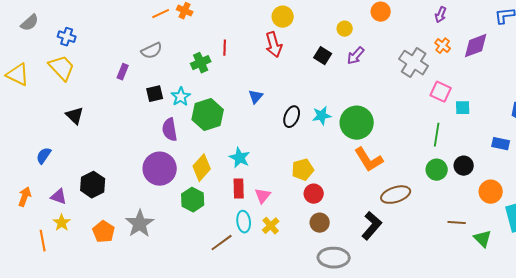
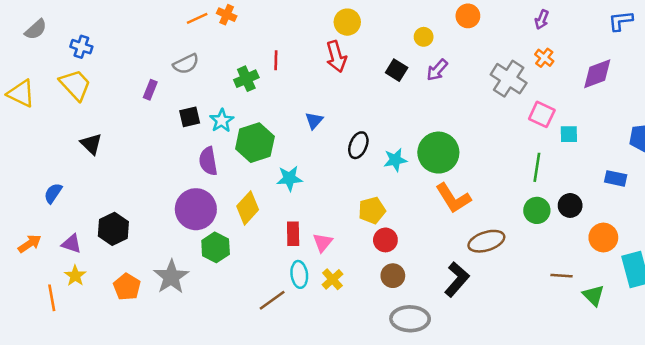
purple diamond: (476, 46) -> (597, 74), moved
cyan star: (322, 116) -> (395, 160), moved
cyan star: (240, 158) -> (289, 178), moved, turned -30
orange arrow: (25, 197) -> (30, 244), turned 36
green hexagon: (193, 200) -> (216, 247), moved

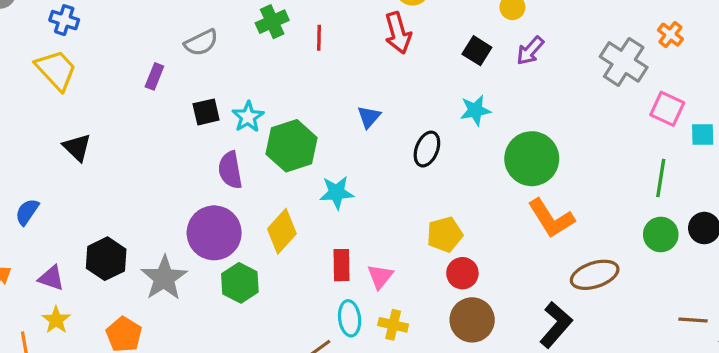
green cross: (246, 79) -> (272, 22), moved
cyan star: (395, 160) -> (475, 110), moved
brown circle: (393, 276) -> (472, 320), size x1.4
gray star: (171, 277) -> (164, 278), moved
yellow cross: (332, 279) -> (393, 325), turned -35

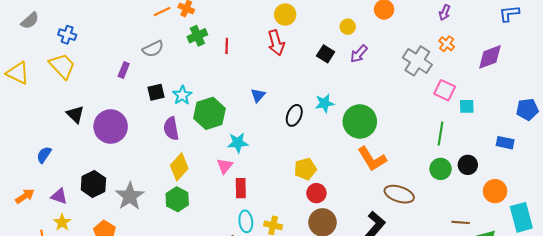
cyan star: (475, 110) -> (325, 103), moved
yellow diamond: (282, 231) -> (179, 167), moved
purple circle: (214, 233) -> (111, 127), moved
brown ellipse: (595, 275) -> (399, 194), turned 36
pink triangle: (380, 276) -> (225, 166), moved

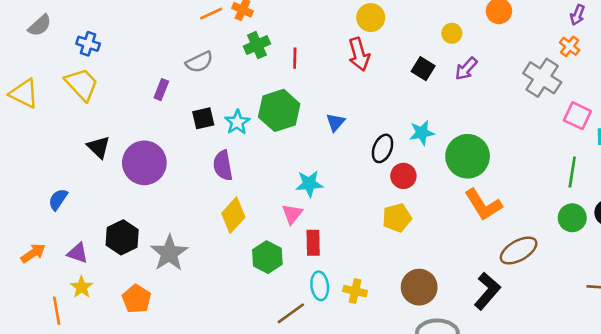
orange cross: (447, 44) -> (570, 46), moved
green hexagon: (209, 113) -> (279, 110), moved
red circle: (316, 193) -> (403, 176), moved
brown ellipse: (399, 194) -> (519, 250), turned -48
green hexagon: (177, 199) -> (267, 257), moved

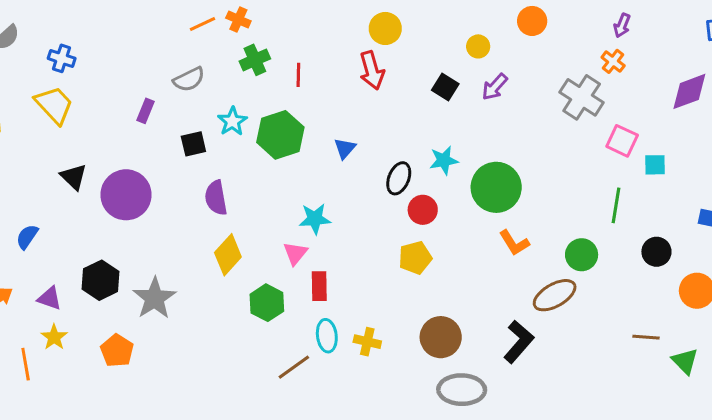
cyan star: (237, 122) -> (232, 121), moved
orange L-shape: (483, 205) -> (514, 243), size x0.7
green circle: (572, 218) -> (582, 255), moved

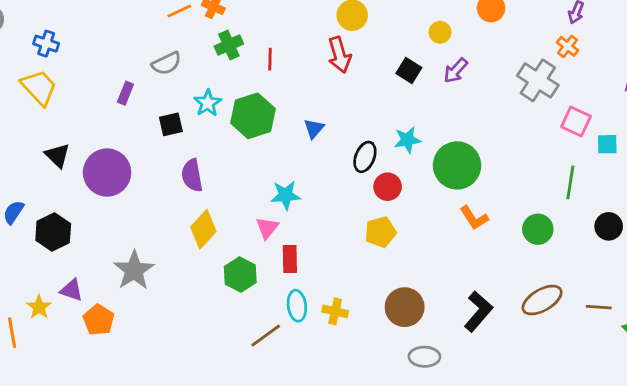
black hexagon: (101, 280) -> (53, 232), moved
brown ellipse: (555, 295) -> (542, 300), moved
purple triangle: (50, 298) -> (72, 290), moved
gray ellipse: (462, 390) -> (424, 357), size x0.7

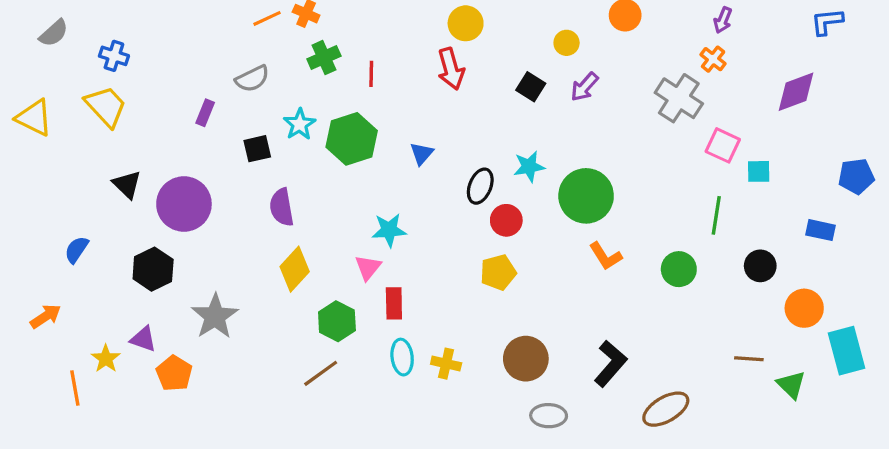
black hexagon: (53, 232) -> (153, 269), moved
brown ellipse: (542, 300) -> (666, 409), moved
brown line: (266, 335) -> (321, 373), moved

